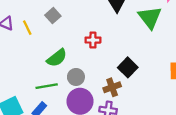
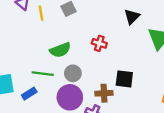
black square: (128, 67) -> (124, 79), turned 36

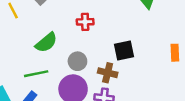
gray circle: (73, 73) -> (77, 61), moved
brown cross: (104, 93) -> (108, 73), turned 35

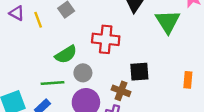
red cross: (85, 22) -> (106, 39), size x1.6
gray circle: (77, 61) -> (83, 73), moved

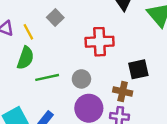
green semicircle: (66, 54) -> (25, 58), moved, turned -30
green line: (53, 83) -> (47, 77), moved

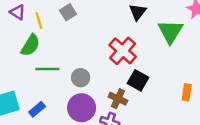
red cross: (100, 42) -> (123, 51), moved, turned 32
black square: (138, 69) -> (138, 80), turned 30

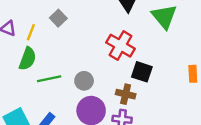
yellow line: (39, 20) -> (31, 32), turned 49

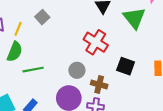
black square: (142, 72) -> (126, 66), moved
gray circle: (84, 81) -> (77, 70), moved

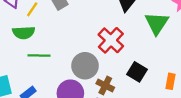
green semicircle: (15, 52) -> (24, 33), turned 54
gray circle: (77, 70) -> (85, 66), size x1.5

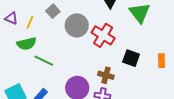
green line: (39, 55) -> (44, 61), turned 36
gray circle: (85, 66) -> (77, 25), moved

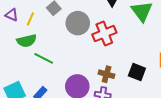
red cross: (103, 35) -> (104, 34), turned 35
black square: (131, 58) -> (137, 72), moved

